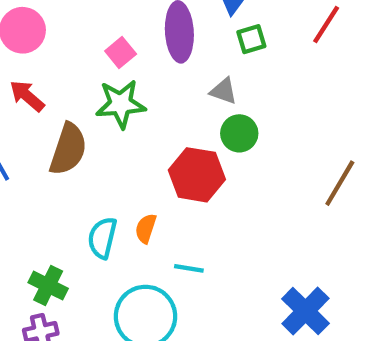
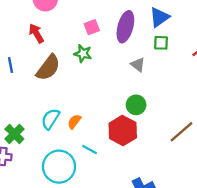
green star: (121, 104) -> (83, 54), size x0.7
green circle: (239, 133) -> (136, 105), moved
red hexagon: (197, 175) -> (123, 130), moved

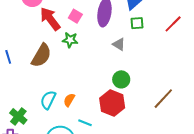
pink square: (92, 27) -> (75, 16), turned -32
red arrow: (36, 33) -> (50, 19), moved, size x1.4

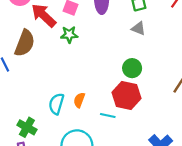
gray triangle: (119, 44) -> (138, 28), moved
brown semicircle: (41, 56) -> (25, 43), moved
cyan line: (85, 123) -> (108, 115), moved

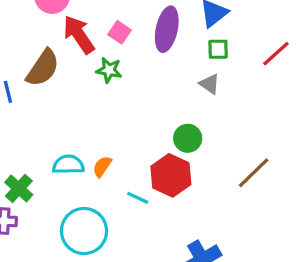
cyan semicircle: (56, 104) -> (68, 165), turned 60

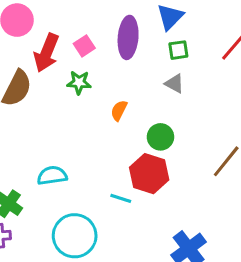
pink square: (119, 32) -> (84, 46), turned 30
red arrow: (79, 35) -> (46, 53), turned -117
orange semicircle: (102, 167) -> (119, 110), moved

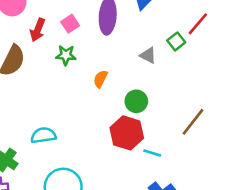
green square: (178, 50) -> (176, 41), moved, turned -30
red arrow: (46, 53) -> (38, 30), size x0.7
cyan line: (121, 198) -> (152, 153), moved

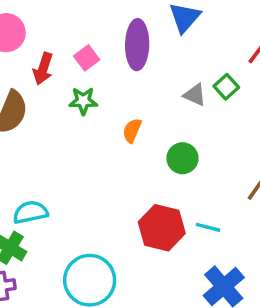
green square: (176, 41) -> (226, 87), moved
red hexagon: (127, 133) -> (162, 228), moved
cyan semicircle: (43, 135) -> (30, 212), moved

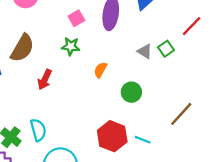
red arrow: (43, 69) -> (45, 80), moved
cyan semicircle: (30, 212) -> (38, 130), moved, turned 80

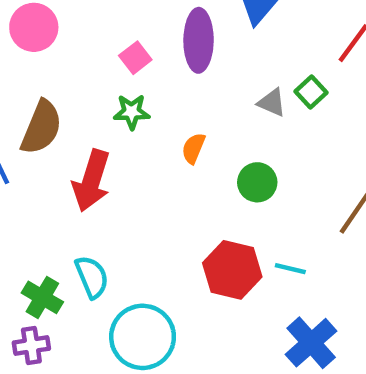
red arrow: (45, 80) -> (91, 181), size x1.5

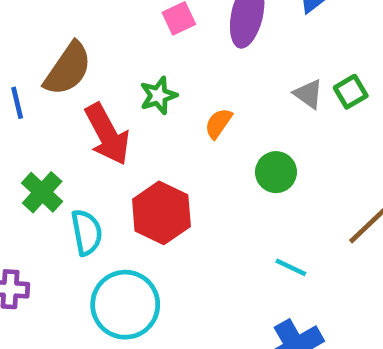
green star: (132, 112) -> (158, 96), moved, turned -30
red arrow: (91, 181) -> (107, 134), turned -58
red hexagon: (232, 270) -> (161, 213), moved
green cross: (42, 297) -> (42, 192), moved

